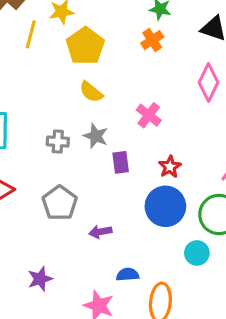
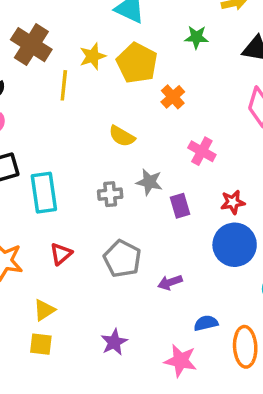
orange cross: (152, 40) -> (173, 97), moved
yellow pentagon: (85, 46) -> (137, 63), moved
yellow semicircle: (91, 92) -> (122, 136), moved
red star: (170, 167) -> (233, 202), turned 30

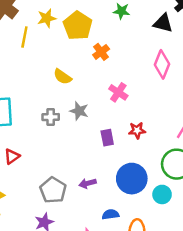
purple rectangle: (180, 206) -> (107, 138), moved
blue circle: (235, 245) -> (132, 179), moved
gray pentagon: (122, 259) -> (53, 190), moved

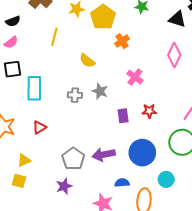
yellow line: (24, 37) -> (54, 37), moved
purple arrow: (88, 183) -> (104, 155), size x1.5
cyan circle: (162, 194) -> (166, 179), moved

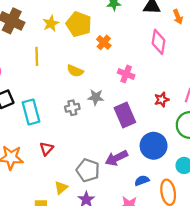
red star: (149, 111) -> (162, 100), moved
purple rectangle: (123, 116) -> (125, 115), size x1.6
yellow triangle: (24, 160) -> (61, 188), moved

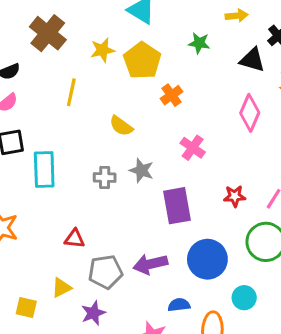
red triangle: (46, 149) -> (75, 239), moved, turned 40
gray pentagon: (88, 170) -> (106, 272), turned 30

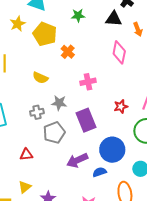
yellow star: (103, 50) -> (18, 24), moved
pink cross: (193, 148) -> (88, 82), turned -35
gray pentagon: (106, 272) -> (54, 133), moved
blue semicircle: (179, 305) -> (100, 172), moved

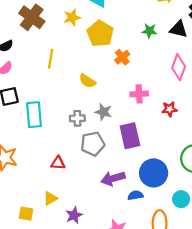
green star: (78, 15) -> (149, 31), moved
red star: (121, 106) -> (170, 109), moved

